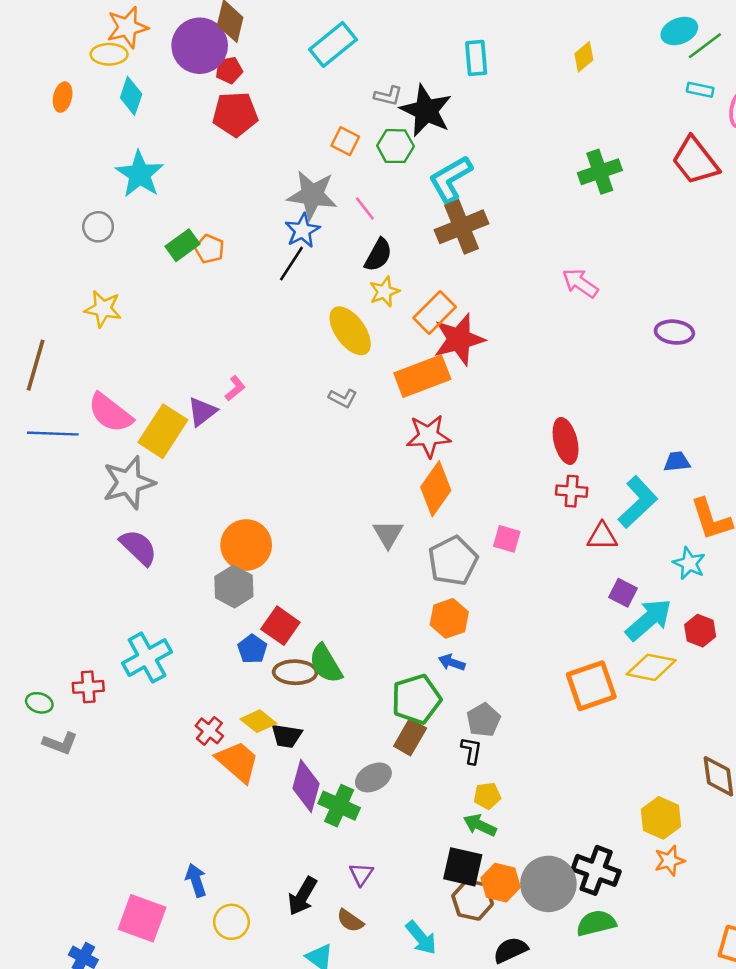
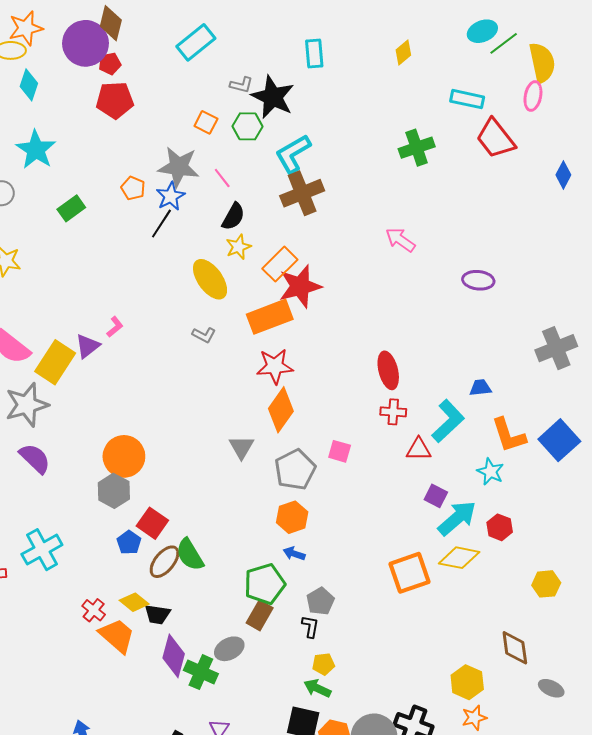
cyan rectangle: (700, 90) -> (467, 99), moved, size x1.5
orange pentagon: (209, 249) -> (133, 188), moved
brown ellipse: (295, 672) -> (164, 562), turned -52

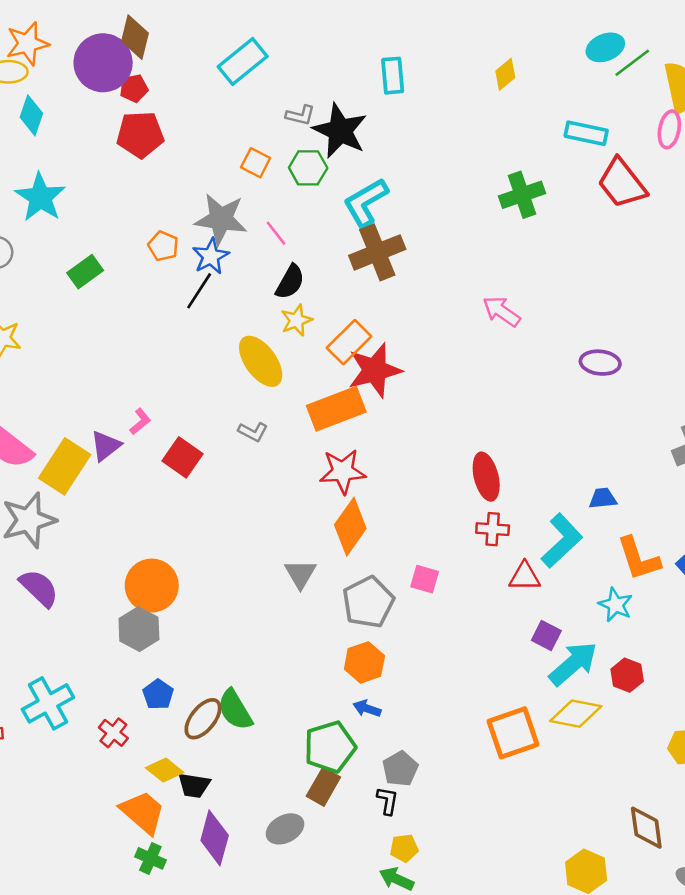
red square: (152, 523) -> (182, 457), moved
red cross: (94, 610) -> (113, 733), moved
green cross: (201, 672) -> (150, 858), moved, size x0.7

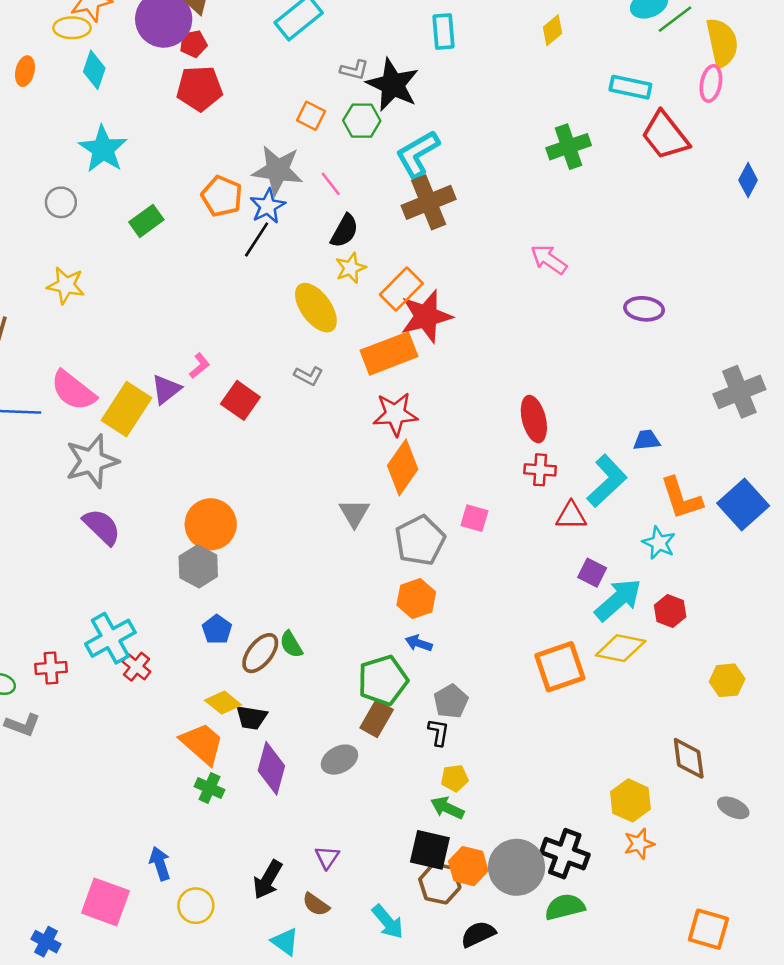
orange pentagon: (163, 246) -> (222, 196), size x1.4
green semicircle: (235, 710) -> (291, 644), size x0.7
red cross: (113, 733) -> (136, 667), moved

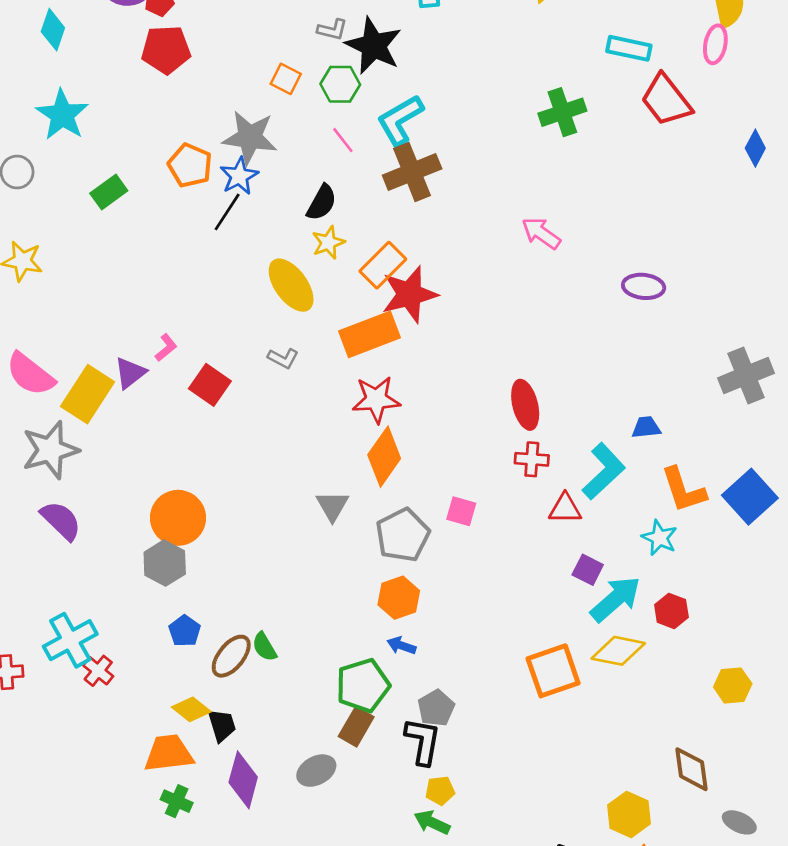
pink line: (331, 184) -> (343, 140), moved
black trapezoid: (252, 717) -> (222, 725), turned -116
black L-shape: (439, 732) -> (423, 741), size x1.6
orange trapezoid: (202, 743) -> (169, 753), turned -48

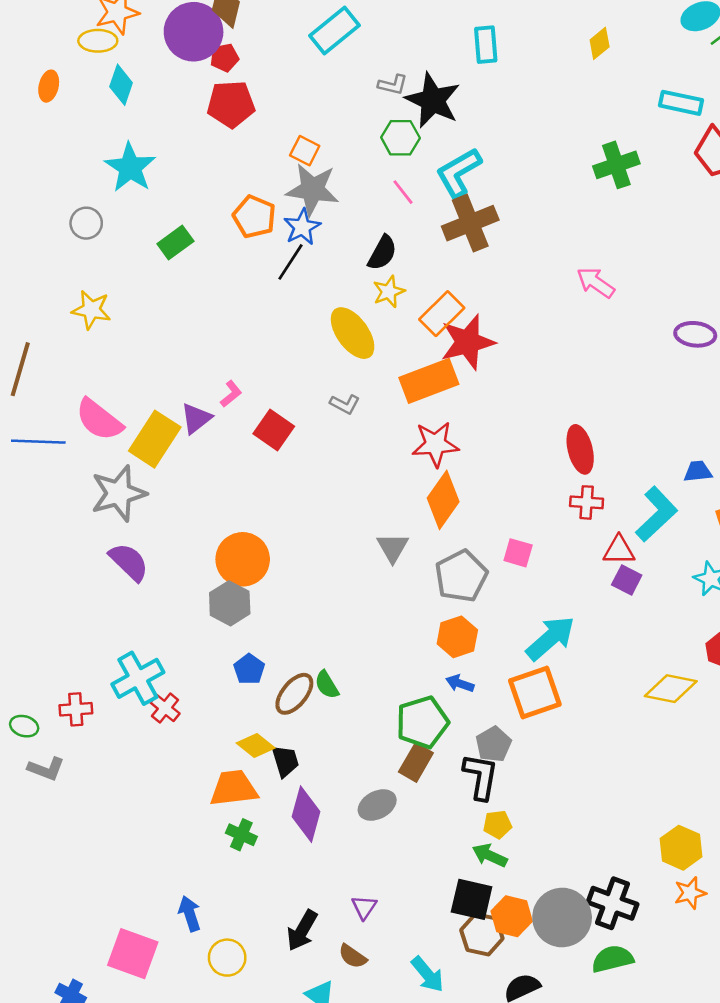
orange square: (286, 79) -> (305, 151), moved
purple square: (588, 570) -> (627, 580), moved
cyan arrow: (616, 599) -> (550, 638), moved
orange square: (553, 671) -> (535, 693), moved

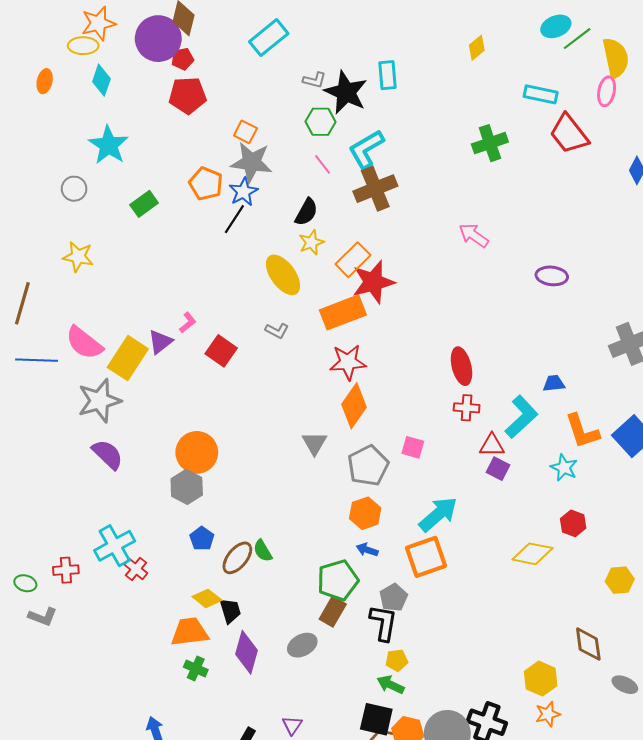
cyan rectangle: (486, 45) -> (387, 75), moved

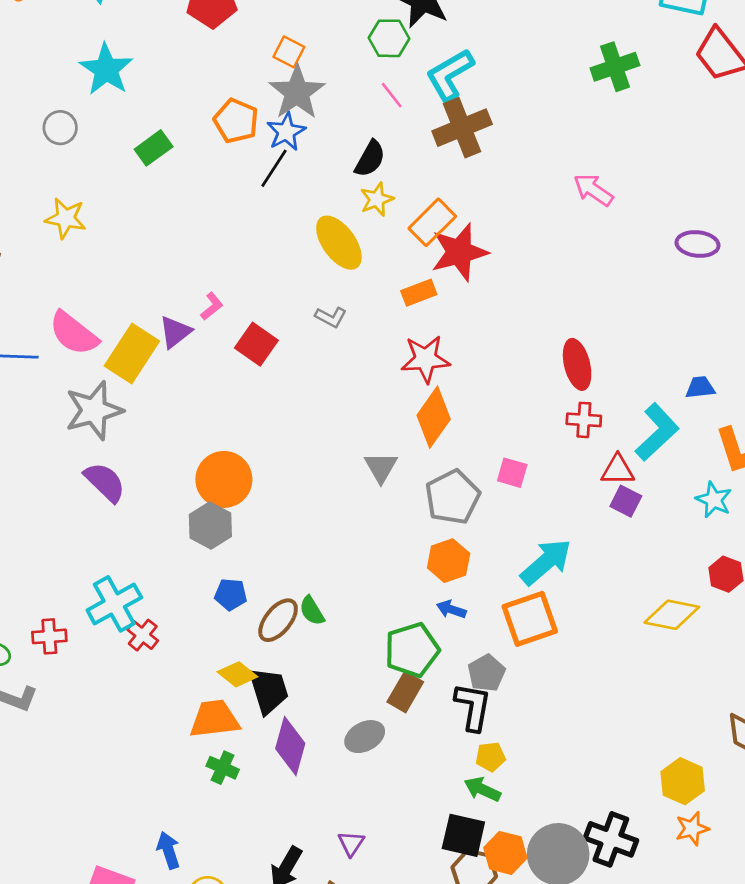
gray star: (252, 162) -> (297, 92), turned 30
orange rectangle: (343, 312) -> (419, 293), size x0.6
blue pentagon: (202, 539) -> (231, 594), turned -30
black trapezoid: (230, 611) -> (269, 691), size x1.4

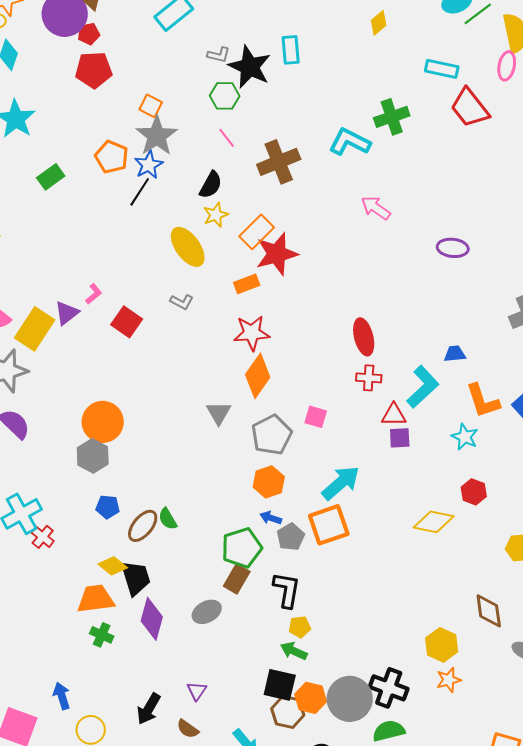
cyan L-shape: (450, 75) -> (350, 142), moved, turned 57
purple square: (626, 501) -> (400, 438), turned -30
gray pentagon: (486, 673) -> (291, 537), moved

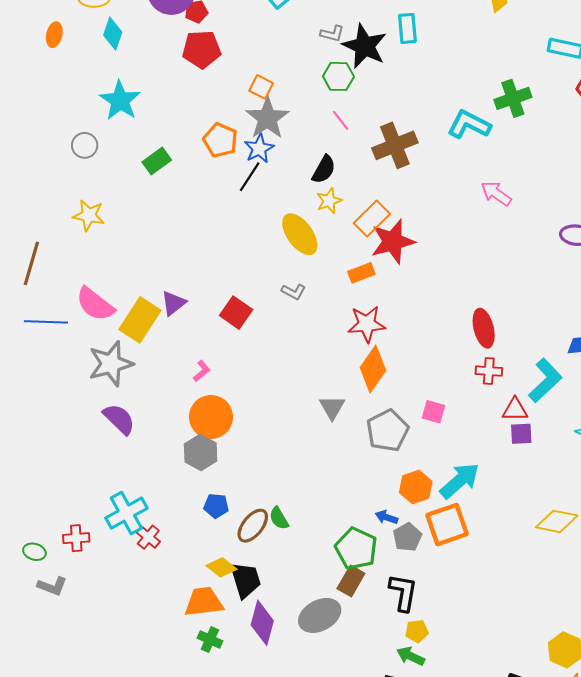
pink L-shape: (94, 294) -> (202, 371), moved
orange hexagon: (269, 482) -> (416, 487), moved
green pentagon: (242, 548) -> (356, 549), turned -30
gray ellipse: (207, 612) -> (320, 615), size x1.4

